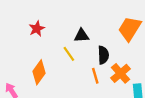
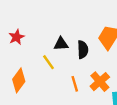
black semicircle: (103, 55) -> (83, 50), moved

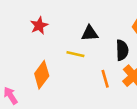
black semicircle: (83, 50) -> (122, 50), moved
yellow line: (48, 62) -> (75, 54), turned -42

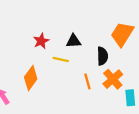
red star: (39, 26) -> (41, 41), moved

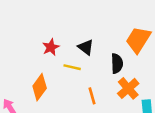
black triangle: (74, 41) -> (86, 47), turned 42
orange line: (87, 81) -> (92, 96), moved

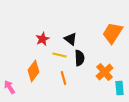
black semicircle: (117, 63) -> (80, 58), moved
orange line: (92, 96) -> (64, 78), moved

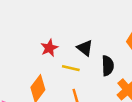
black semicircle: (80, 58) -> (108, 66), moved

